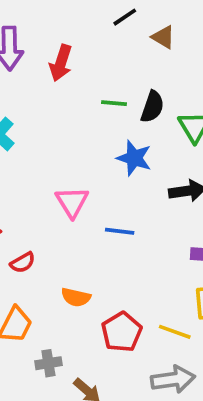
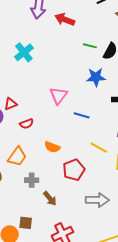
red arrow: (61, 63) -> (65, 19), turned 84
blue star: (134, 158) -> (96, 77), turned -30
yellow line: (175, 332) -> (99, 148), moved

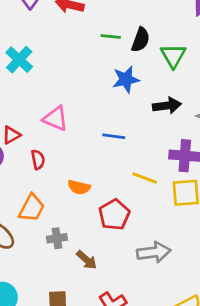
pink triangle: (58, 95) -> (56, 118), moved, turned -36
red semicircle: (27, 124) -> (38, 160), turned -72

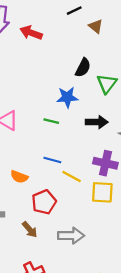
green line: (111, 36) -> (51, 121), moved
blue line: (114, 136) -> (52, 160), moved
brown arrow: (87, 260) -> (30, 230), moved

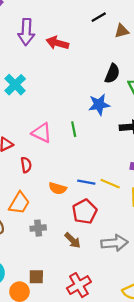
brown triangle: (96, 26) -> (122, 31), turned -49
green line: (51, 121) -> (74, 129), moved, turned 70
blue line: (52, 160) -> (86, 182), moved

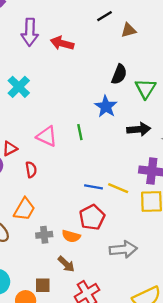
blue star: (99, 105) -> (106, 106), turned -30
orange semicircle: (58, 188) -> (71, 236), moved
brown arrow: (73, 240) -> (66, 264), moved

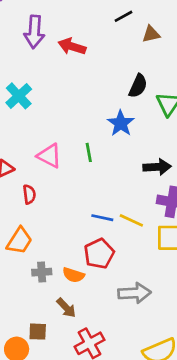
black arrow: (139, 129) -> (157, 167), moved

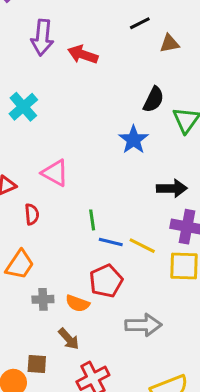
green line: (89, 152) -> (92, 220), moved

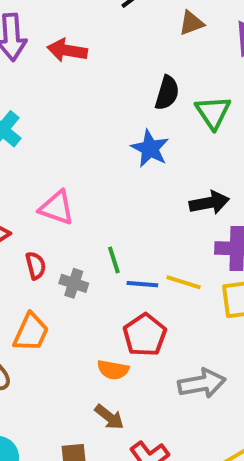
brown triangle: (169, 44) -> (191, 23), moved
gray cross: (43, 299) -> (74, 283), moved, turned 30

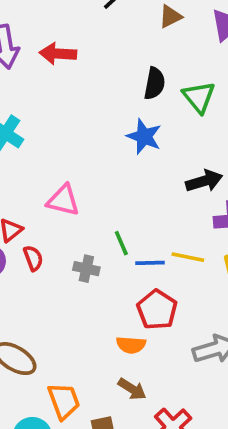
red semicircle: (36, 265) -> (33, 258), moved
orange trapezoid: (31, 332) -> (64, 401), moved, turned -39

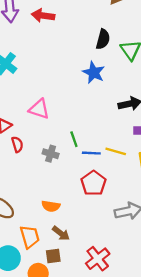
orange semicircle: (131, 345) -> (51, 206), moved
brown arrow: (132, 389) -> (61, 233), moved

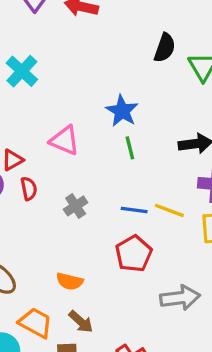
blue star: (94, 73) -> (122, 111), moved
green line: (74, 139) -> (130, 148), moved
gray cross: (51, 154) -> (76, 206), turned 35
orange trapezoid: (30, 237) -> (36, 323), turned -50

